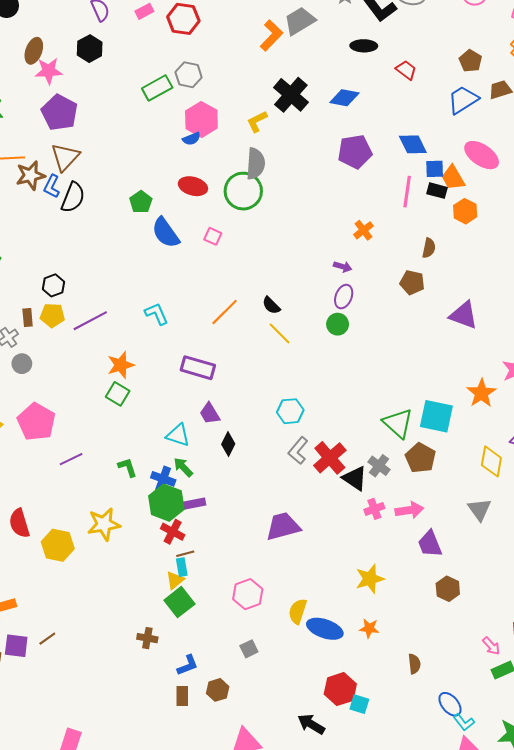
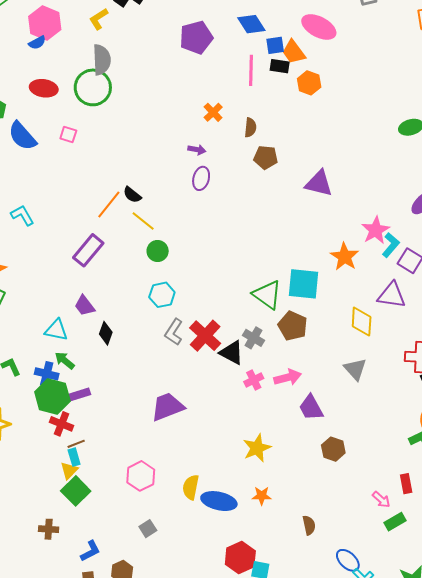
brown semicircle: (429, 248) -> (250, 128), moved
orange line: (225, 312) -> (109, 205), moved
green circle: (338, 324) -> (158, 251), moved
purple rectangle: (198, 368) -> (88, 250), moved, turned -60

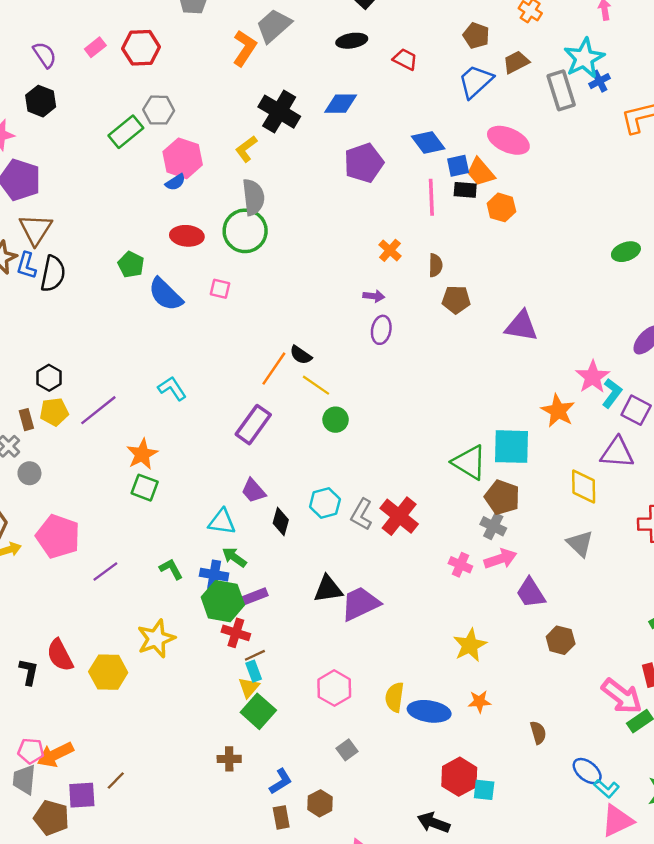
cyan hexagon: (162, 295) -> (325, 503), moved
gray cross: (253, 338) -> (493, 526), moved
black triangle: (232, 353) -> (328, 589), moved, turned -32
pink cross: (254, 380) -> (460, 565), turned -36
pink arrow: (381, 500) -> (622, 696), size x1.8

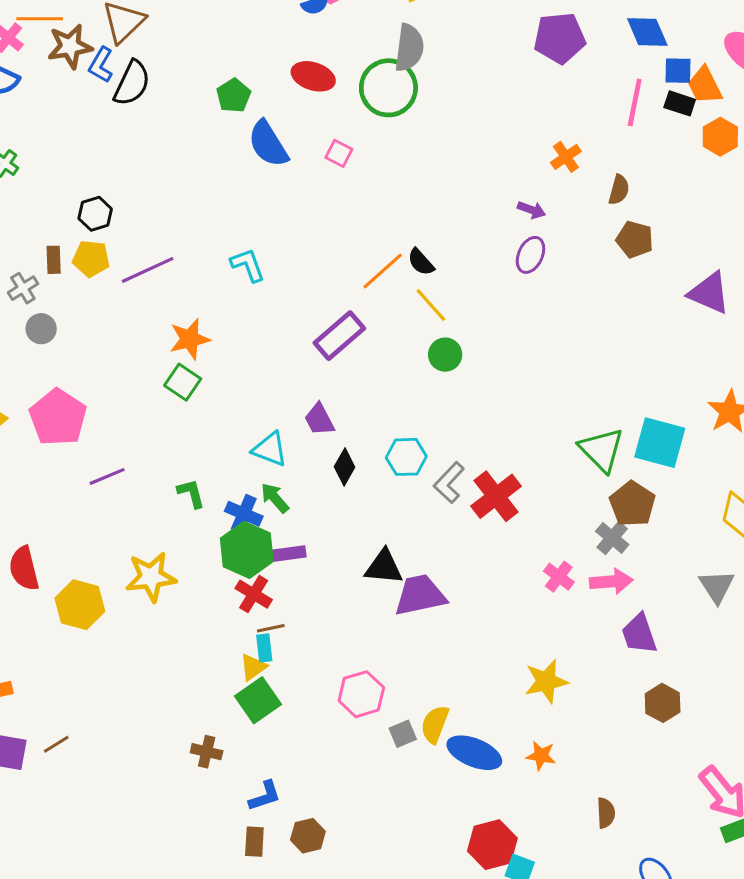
gray square: (347, 750) -> (403, 734), moved

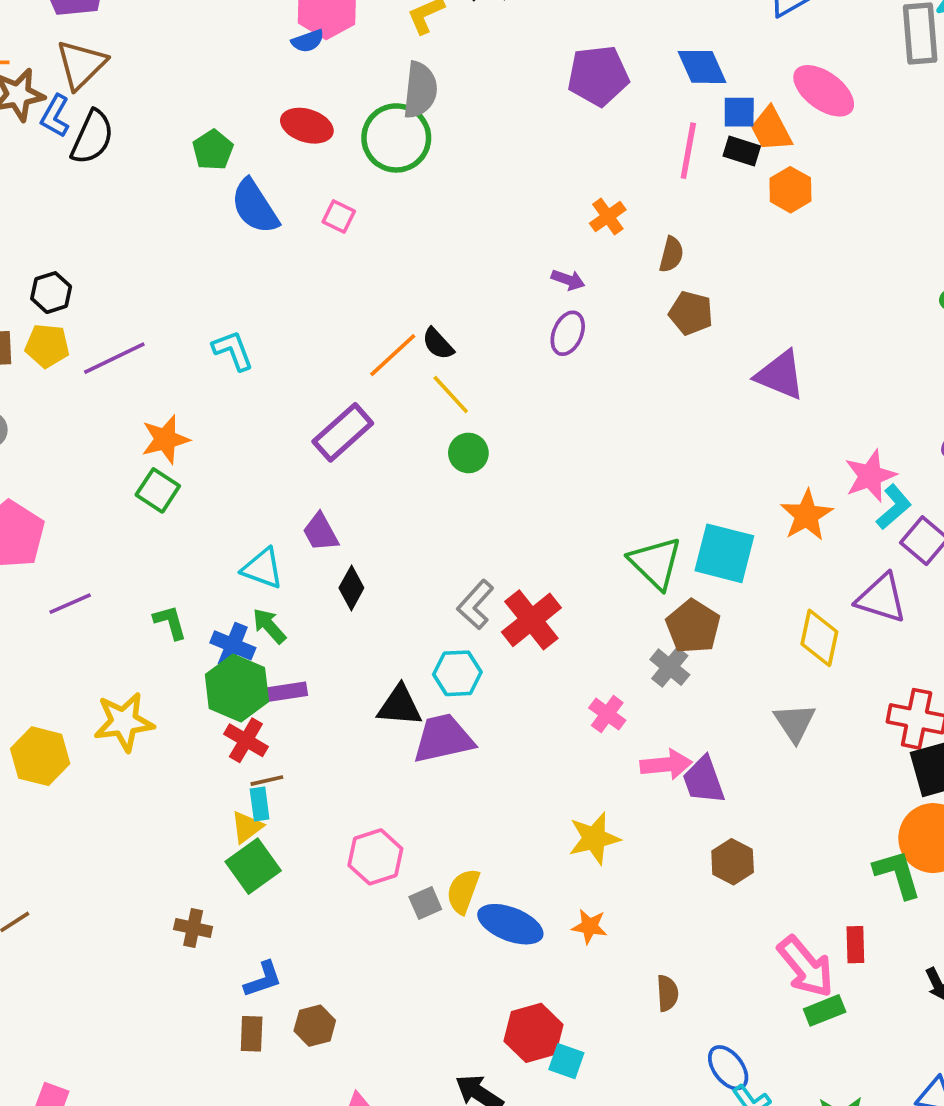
cyan hexagon: (406, 457) -> (457, 673), moved
pink arrow: (611, 581) -> (666, 765), moved

